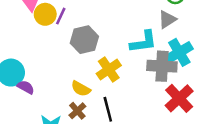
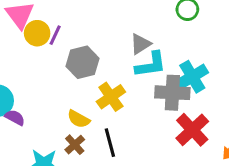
gray triangle: (167, 20) -> (140, 44), moved

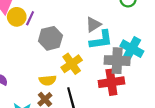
cyan cross: (192, 77) -> (132, 49), turned -30
yellow semicircle: (79, 119) -> (48, 80), turned -35
red cross: (192, 130) -> (111, 82), moved, turned 35

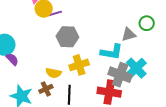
purple line: (30, 18) -> (55, 13), turned 32
gray triangle: (93, 25) -> (129, 34), moved

